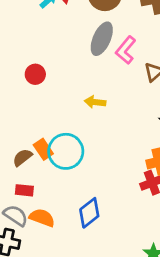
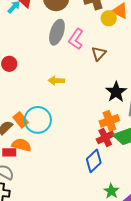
blue diamond: (89, 213) -> (94, 161), moved
orange semicircle: (42, 218) -> (21, 145), moved

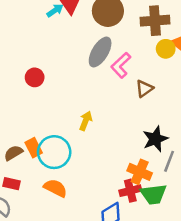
yellow arrow: (56, 81) -> (86, 121), moved, turned 98
orange cross: (109, 121) -> (140, 172), turned 30
orange semicircle: (21, 145) -> (55, 188), moved

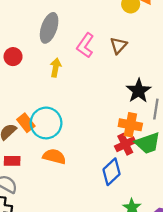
gray ellipse: (100, 52) -> (49, 28), moved
pink L-shape: (121, 65) -> (85, 45), moved
yellow arrow: (86, 121) -> (56, 68), moved

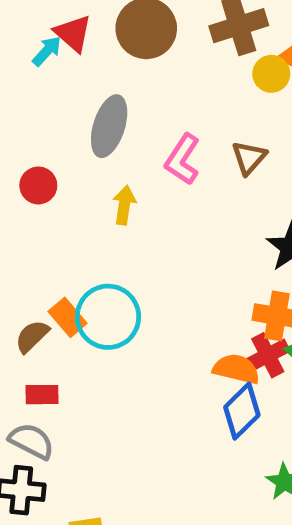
orange semicircle: (54, 156) -> (236, 369), moved

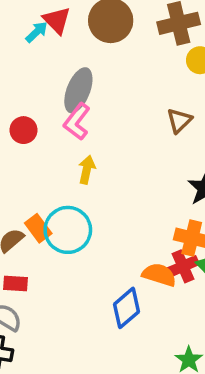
pink L-shape: (183, 159) -> (77, 122), moved
yellow arrow: (124, 205) -> (87, 170), moved
blue diamond: (242, 411) -> (126, 308), moved

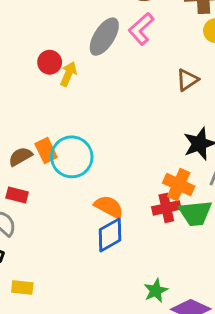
pink L-shape: (77, 122) -> (141, 29), moved
yellow arrow: (87, 170) -> (68, 74), moved
orange semicircle: (159, 275) -> (109, 207), moved

